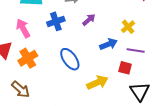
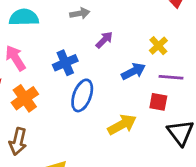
blue cross: (56, 21) -> (65, 63), moved
blue ellipse: (70, 59) -> (82, 95), turned 60
brown arrow: (21, 89) -> (18, 141), turned 66

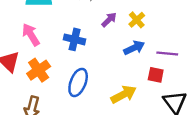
yellow cross: (158, 46) -> (137, 20), moved
blue cross: (65, 63) -> (75, 39), turned 36
blue ellipse: (82, 95) -> (78, 82), moved

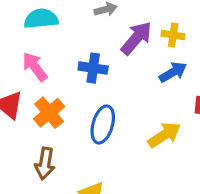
purple arrow: (109, 20) -> (136, 38), size x1.6
yellow cross: (137, 20) -> (173, 35), turned -35

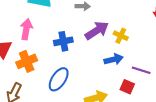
pink arrow: (35, 67) -> (26, 29), turned 30
blue cross: (93, 68) -> (63, 41), turned -36

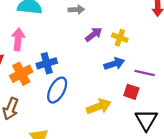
purple arrow: (97, 31) -> (94, 34), size x0.7
blue cross: (63, 41) -> (47, 63), moved

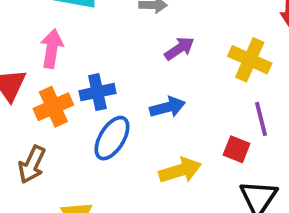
yellow cross: (120, 38) -> (250, 60), moved, size x1.5
blue arrow: (114, 64) -> (167, 107), moved
purple line: (145, 73) -> (261, 119), turned 60

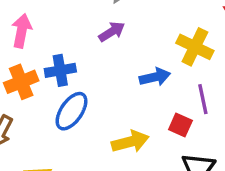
purple arrow: (179, 48) -> (112, 32), moved
blue arrow: (167, 107) -> (155, 77), moved

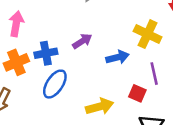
purple arrow: (112, 32) -> (82, 41), moved

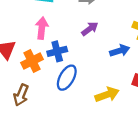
pink arrow: (16, 24) -> (42, 28), moved
purple arrow: (82, 41) -> (90, 29), moved

